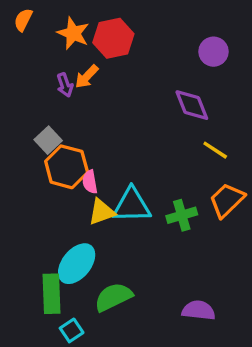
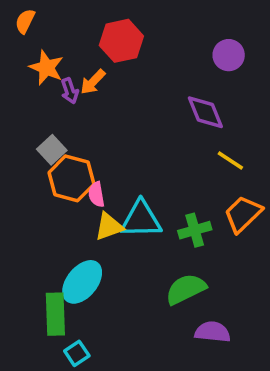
orange star: (73, 33) -> (46, 68), moved
green semicircle: (113, 297) -> (186, 289), moved

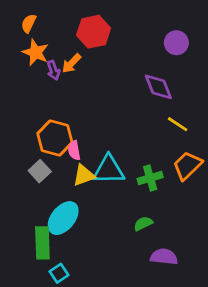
orange semicircle: (25, 21) -> (29, 23), moved
gray square: (52, 150) -> (40, 171), moved
green semicircle: (186, 289) -> (143, 224), size x0.6

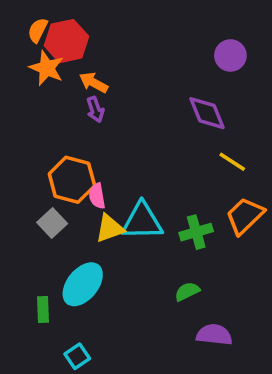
red hexagon: (94, 32) -> (66, 41), moved
orange arrow: (71, 63) -> (94, 83), turned 75
purple arrow: (53, 70) -> (95, 110), moved
green rectangle: (42, 243) -> (43, 309), moved, size x0.6

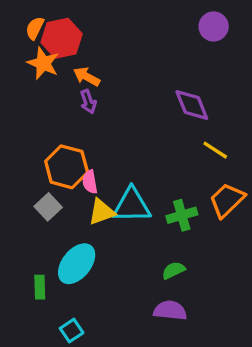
purple circle: (230, 55) -> (214, 26), moved
purple semicircle: (214, 335) -> (170, 310), moved

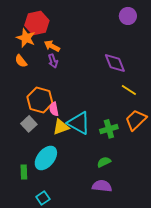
orange semicircle: (35, 28) -> (21, 61), moved, turned -64
cyan triangle: (132, 205) -> (79, 123), turned 30

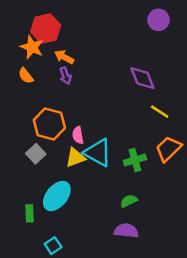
pink semicircle: (54, 109) -> (78, 135), moved

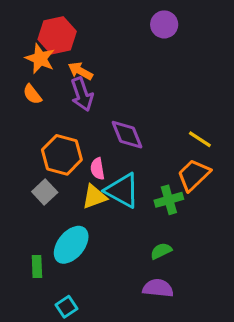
purple circle: (159, 20) -> (164, 24), moved
purple arrow: (65, 76) -> (82, 94), size x1.5
purple diamond: (142, 78) -> (127, 135), moved
orange trapezoid: (168, 149) -> (194, 175), moved

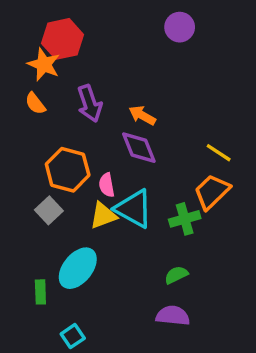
orange arrow: (80, 71) -> (142, 115), moved

